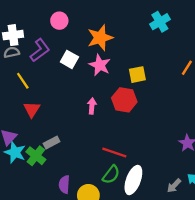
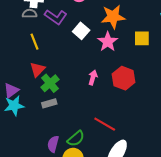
purple L-shape: (40, 50) -> (56, 17), turned 60
yellow square: (137, 75) -> (142, 38), moved
cyan star: (15, 152) -> (14, 106), turned 30
green cross: (36, 156) -> (50, 83), moved
green semicircle: (111, 175) -> (76, 139), moved

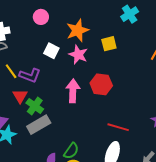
purple L-shape: (56, 17) -> (30, 75), moved
pink arrow: (93, 77) -> (73, 91), size x1.6
gray rectangle: (49, 103) -> (39, 125), size x1.6
red line: (105, 124) -> (118, 127), moved

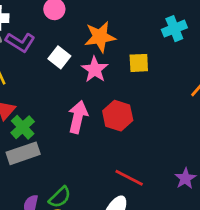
purple L-shape: (30, 75) -> (20, 42), moved

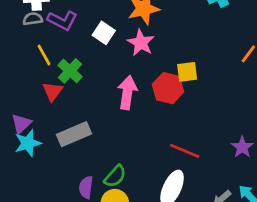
yellow square: (139, 63) -> (187, 72), moved
green cross: (23, 127) -> (70, 71), moved

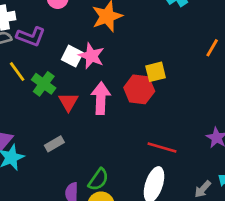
white square: (104, 33) -> (72, 56), moved
pink star: (141, 43) -> (91, 56), moved
red triangle: (53, 91) -> (68, 102), moved
gray rectangle: (74, 134) -> (54, 144), size x0.6

